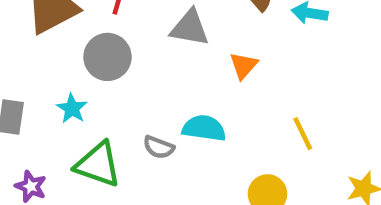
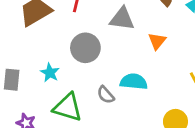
gray circle: (107, 57) -> (85, 48), moved
gray semicircle: (159, 147) -> (106, 95), turned 30

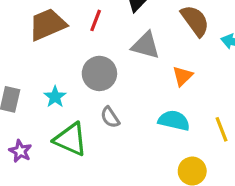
cyan semicircle: (134, 82) -> (174, 120), moved
gray semicircle: (106, 95) -> (110, 117), moved

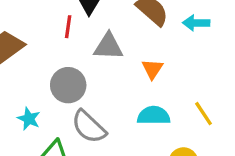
red line: (96, 20) -> (68, 27), moved
gray semicircle: (110, 117) -> (89, 127), size x1.6

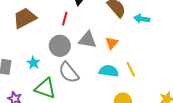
red line: (68, 27) -> (65, 19), moved
gray triangle: (108, 46) -> (88, 40), moved
yellow line: (203, 114) -> (131, 69), moved

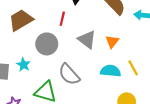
gray triangle: (88, 40) -> (87, 40), turned 30
gray circle: (60, 46) -> (47, 44), moved
cyan star: (33, 63) -> (23, 65), moved

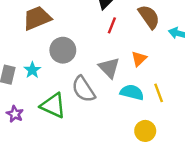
red line: (62, 19) -> (112, 25), moved
gray triangle: (87, 40) -> (109, 68), moved

